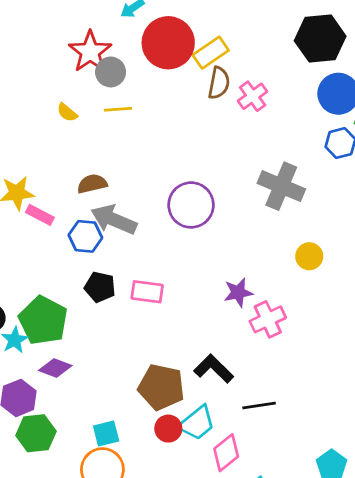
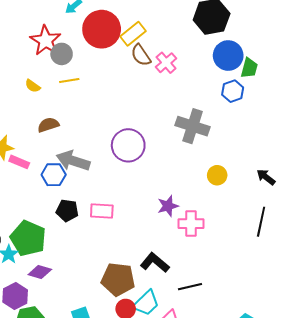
brown semicircle: (219, 83) -> (141, 55), turned 140
brown semicircle: (92, 184) -> (48, 125), moved
pink cross: (268, 319) -> (191, 224), turned 30

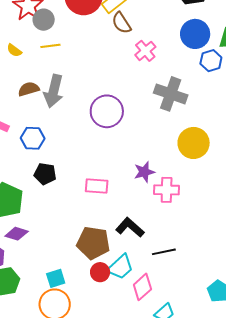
blue circle: (228, 56) -> (195, 34), moved
pink cross: (166, 63) -> (145, 51), moved
gray arrow: (73, 161) -> (54, 91), moved, turned -96
yellow circle: (217, 175) -> (194, 143), size x1.6
pink rectangle: (102, 211) -> (97, 186), moved

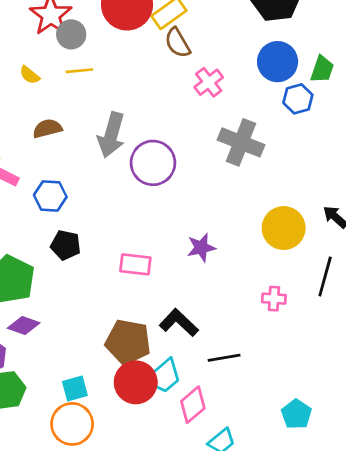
gray arrow: (54, 91) -> (111, 135), moved
yellow circle: (194, 143) -> (284, 228), moved
pink cross: (167, 190) -> (274, 299), moved, size x0.7
red circle: (100, 272) -> (136, 382), size x1.6

